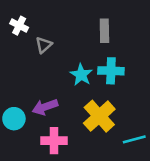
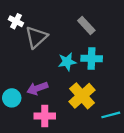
gray rectangle: (104, 31) -> (86, 25), turned -42
gray triangle: (44, 45) -> (36, 37), size x1.6
cyan star: (81, 75) -> (67, 62), turned 30

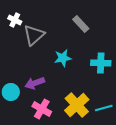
cyan cross: (92, 59) -> (101, 63), moved
yellow cross: (82, 96) -> (77, 105), moved
pink cross: (45, 116) -> (42, 109), turned 30

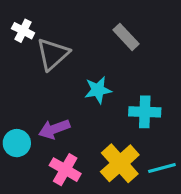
cyan cross: (101, 63) -> (145, 112), moved

